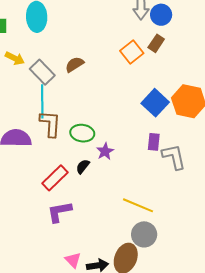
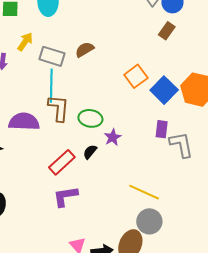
orange square: (132, 52) -> (136, 76), moved
yellow arrow: (15, 58) -> (25, 42), turned -84
gray rectangle: (42, 72) -> (52, 56), turned -30

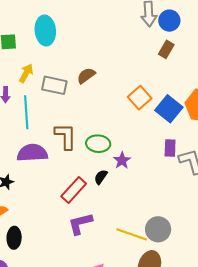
cyan line: (51, 86) -> (26, 112), moved
yellow line: (144, 192) -> (132, 234), moved
gray circle: (149, 221) -> (158, 229), moved

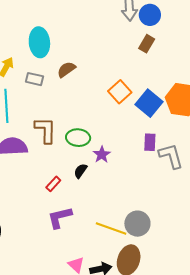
cyan ellipse: (45, 30) -> (39, 42), moved
gray rectangle: (54, 85) -> (35, 79), size x0.7
red rectangle: (74, 190) -> (53, 184), size x0.6

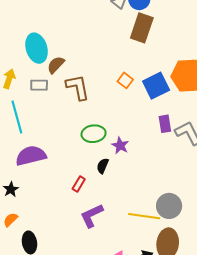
brown rectangle: (147, 44) -> (142, 28), size x1.6
brown semicircle: (66, 69) -> (56, 65), moved
orange square: (120, 92) -> (125, 80), size x0.7
blue square: (149, 103) -> (156, 86), turned 36
brown L-shape: (46, 130) -> (78, 87), moved

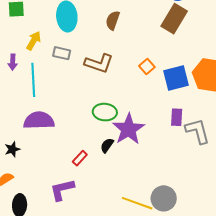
brown semicircle: (56, 65) -> (113, 20), moved, turned -36
brown L-shape: (78, 87) -> (99, 63), turned 108
purple star: (120, 146) -> (128, 129), size x1.8
purple L-shape: (92, 216) -> (62, 190), moved

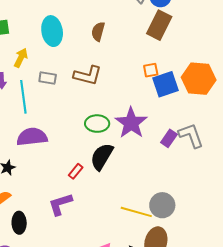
gray rectangle: (62, 53) -> (48, 78), moved
orange square: (147, 66) -> (151, 70), moved, turned 35
purple rectangle: (177, 117) -> (169, 138), moved, turned 36
purple star: (128, 129) -> (131, 123), moved
black semicircle: (107, 145) -> (102, 157), size x1.8

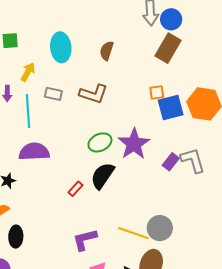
green ellipse: (97, 124) -> (100, 142), turned -30
purple L-shape: (60, 204) -> (85, 240), moved

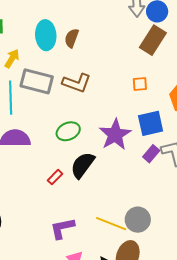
brown semicircle: (107, 51) -> (72, 38), moved
gray rectangle: (53, 94) -> (37, 81), size x1.8
blue square: (171, 108) -> (151, 123), moved
green ellipse: (100, 142) -> (68, 131), moved

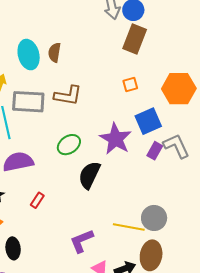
red rectangle: (55, 177) -> (37, 200), moved

